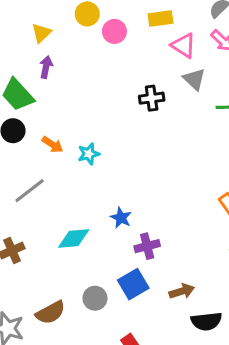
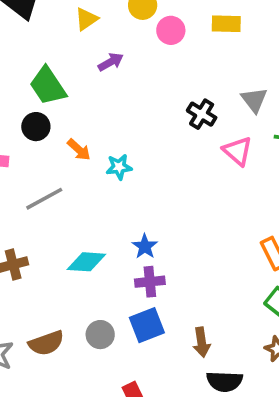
pink triangle: (183, 45) -> (238, 151), moved
purple arrow: (46, 67) -> (111, 62), moved, turned 40
black cross: (152, 98) -> (202, 114), turned 30
purple cross: (147, 246) -> (150, 282), moved
brown arrow: (182, 291) -> (202, 342), turned 90

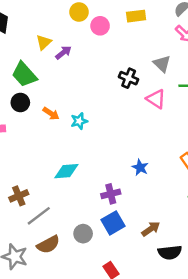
yellow triangle: (86, 19) -> (44, 42), moved
gray line: (44, 199) -> (39, 216), moved
blue star: (145, 246) -> (140, 167), moved
cyan diamond: (86, 262) -> (66, 171), moved
brown arrow: (202, 342) -> (151, 229), turned -108

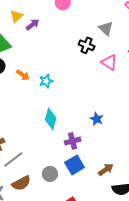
gray triangle: (162, 64) -> (106, 28), moved
cyan diamond: (66, 171) -> (51, 119), moved, turned -70

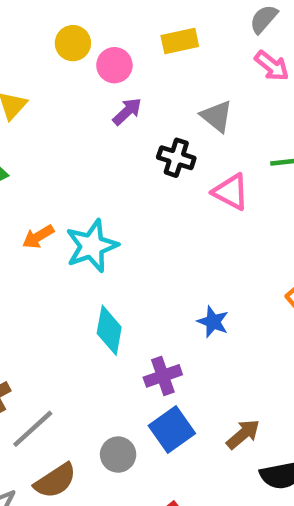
purple arrow: (33, 25) -> (127, 111), moved
orange arrow: (23, 75) -> (38, 237), turned 120
cyan star: (46, 81) -> (92, 246), size x1.6

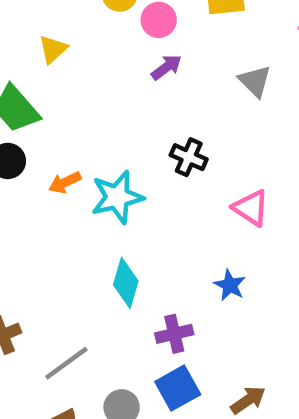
black cross: (176, 158) -> (189, 157), moved
pink triangle: (231, 192) -> (251, 208), moved
gray line: (33, 429) -> (66, 363), moved

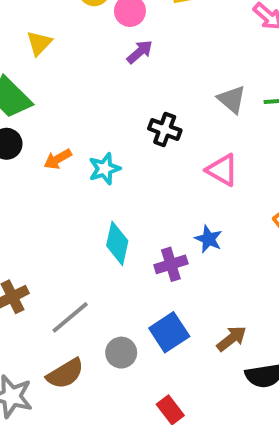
gray triangle: (255, 81) -> (232, 99), moved
cyan star: (117, 197) -> (104, 169), size x0.7
purple cross: (174, 334) -> (171, 264), moved

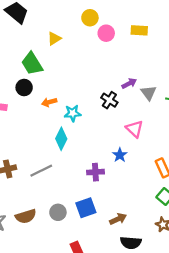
purple arrow: (140, 52) -> (129, 83), moved
blue star: (209, 239) -> (120, 155), moved
cyan diamond: (117, 243) -> (61, 139), moved
gray line: (70, 317) -> (41, 171), moved

